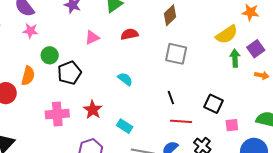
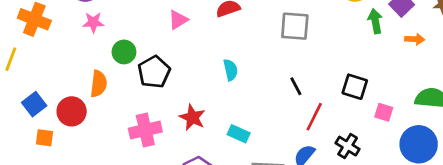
cyan semicircle: (125, 79) -> (230, 70), turned 49
red line: (181, 121) -> (314, 117), turned -60
pink square: (232, 125) -> (384, 112), turned 32

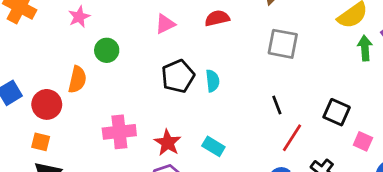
pink star: (93, 22) -> (79, 17), turned -30
black pentagon: (154, 72) -> (178, 76), moved
red star: (192, 117) -> (168, 143), moved
orange square: (44, 138) -> (41, 142), moved

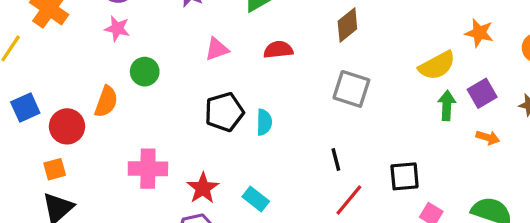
pink star: (79, 17) -> (117, 29), turned 30
black square: (337, 112) -> (405, 176), turned -36
orange square: (41, 142) -> (55, 169), turned -36

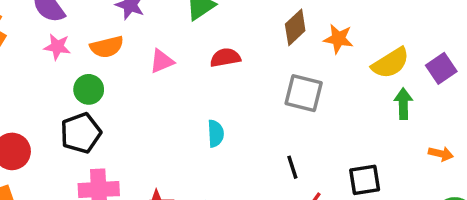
orange star: (479, 33) -> (338, 39), moved
purple square: (482, 93) -> (441, 68), moved
orange semicircle: (106, 102) -> (107, 47), moved, turned 60
black pentagon: (224, 112) -> (81, 133), moved
orange arrow: (488, 138) -> (441, 154), moved

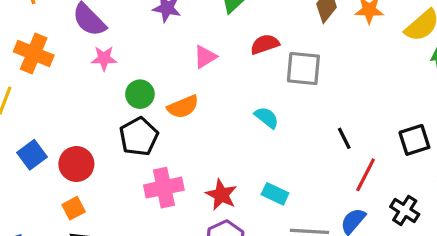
orange semicircle: (107, 47) -> (183, 107), moved
gray square: (304, 93) -> (303, 68), moved
cyan semicircle: (216, 134) -> (267, 118), turned -40

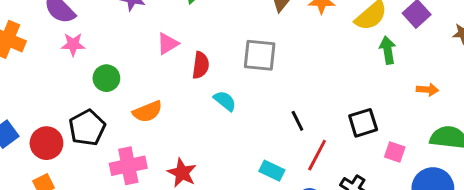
red semicircle: (265, 44) -> (201, 65), moved, turned 116
orange semicircle: (183, 107) -> (147, 112), moved
black pentagon: (139, 137) -> (87, 128), moved
cyan rectangle: (275, 194) -> (272, 171), moved

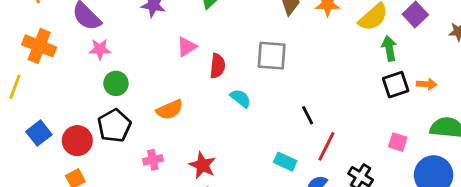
green circle: (106, 78) -> (116, 83), moved
black square: (363, 123) -> (396, 85), moved
pink cross: (128, 166) -> (153, 160), size x0.6

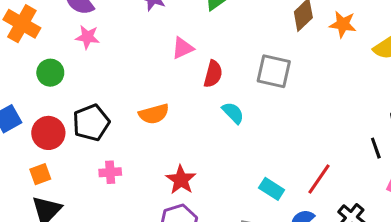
green circle: (116, 83) -> (50, 73), moved
black line: (308, 115) -> (376, 148), moved
pink cross: (153, 160) -> (110, 172), moved

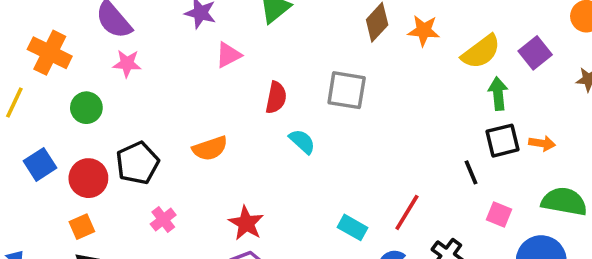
pink triangle: (183, 48) -> (228, 55), moved
pink cross: (110, 172) -> (163, 219), turned -30

